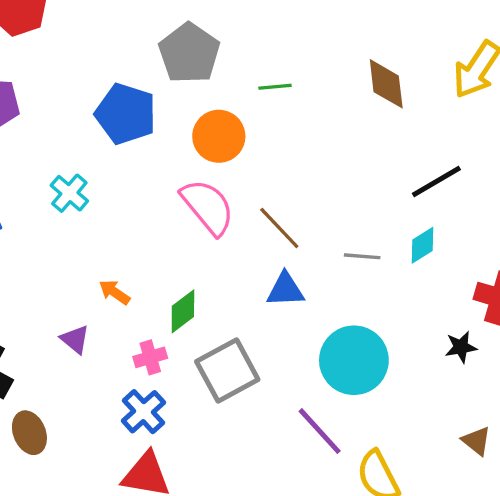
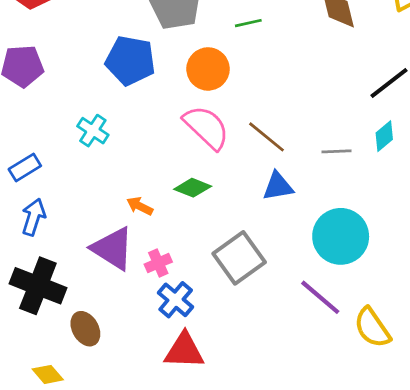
green diamond: (183, 311) -> (193, 188), moved, turned 66
purple triangle: (75, 339) -> (113, 248), size x1.8
pink cross: (150, 357) -> (158, 263), moved

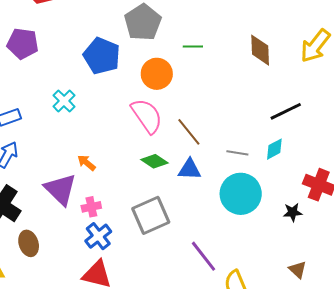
green diamond: (193, 188) -> (154, 161), moved
cyan circle: (341, 236) -> (241, 194), moved

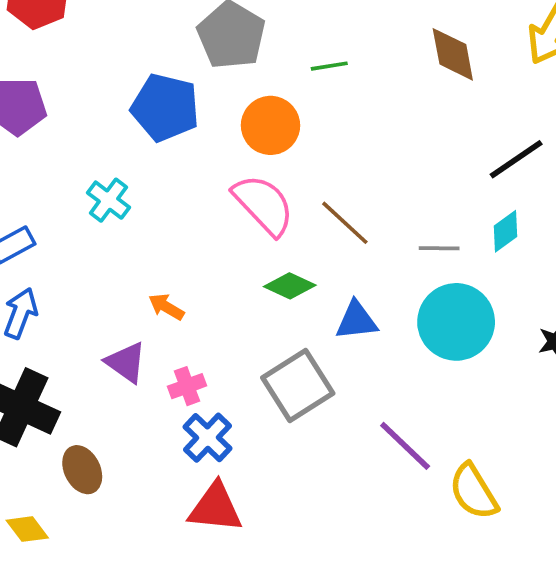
blue triangle: (190, 169) -> (356, 321), moved
purple triangle: (61, 189) -> (126, 362), size x0.7

